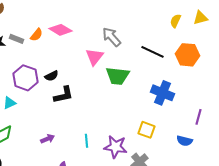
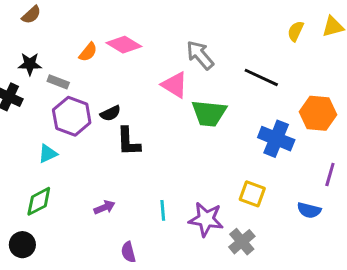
gray rectangle: (16, 39) -> (58, 82), moved
orange hexagon: (188, 55) -> (318, 113), moved
pink triangle: (94, 57) -> (175, 85), turned -36
black L-shape: (64, 95) -> (128, 142), turned 100

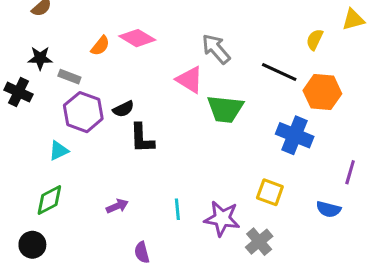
yellow semicircle: (296, 31) -> (315, 40), moved
orange hexagon: (318, 113) -> (322, 92), moved

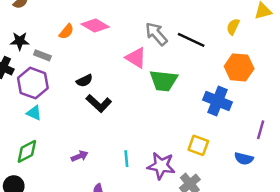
black line: (279, 72) -> (191, 40), moved
purple hexagon: (83, 112) -> (33, 83), moved
black L-shape: (142, 138) -> (99, 103), turned -45
cyan triangle: (59, 151) -> (34, 113), turned 49

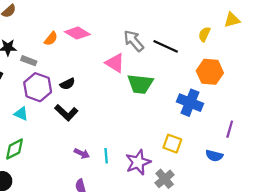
purple hexagon: (33, 83) -> (38, 87), moved
black L-shape: (99, 103) -> (66, 113), moved
purple arrow: (80, 156) -> (82, 153), moved, turned 48
purple star: (161, 166) -> (138, 162), turned -30

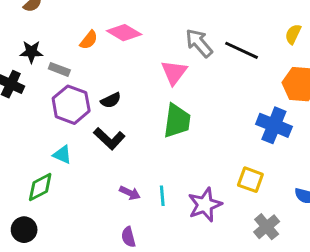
pink triangle: (115, 63) -> (174, 72), turned 35
green trapezoid: (140, 84) -> (177, 121), moved, turned -88
cyan triangle: (21, 114) -> (62, 155), moved
gray cross: (165, 179) -> (267, 227), moved

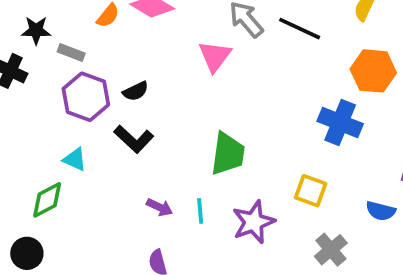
green trapezoid: (177, 121) -> (228, 154), moved

